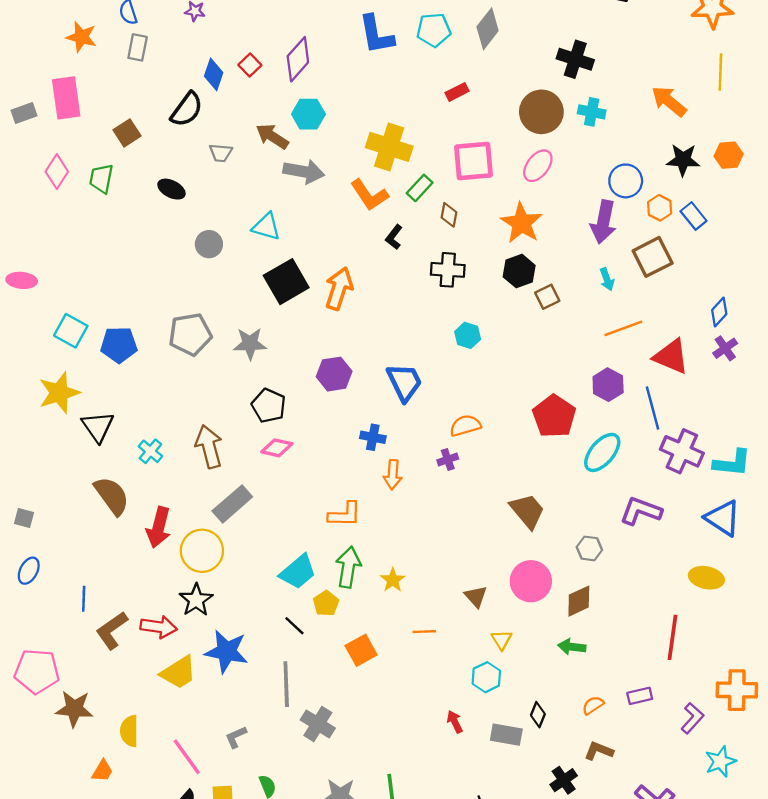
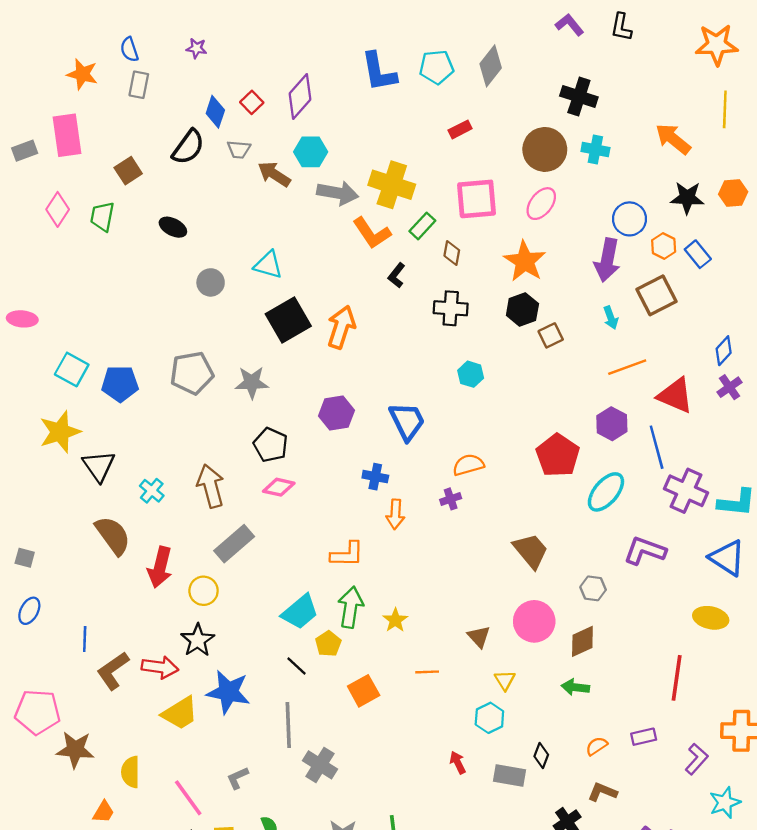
gray trapezoid: (221, 153) -> (239, 149), moved
gray arrow: (304, 172) -> (338, 193), moved
yellow circle: (202, 551) -> (204, 591), size x0.7

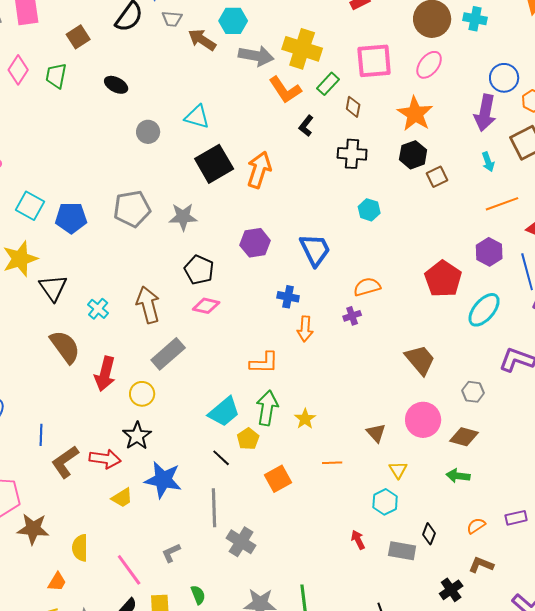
brown diamond: (582, 641) -> (464, 437), turned 40
yellow trapezoid: (180, 713) -> (122, 498), size x0.7

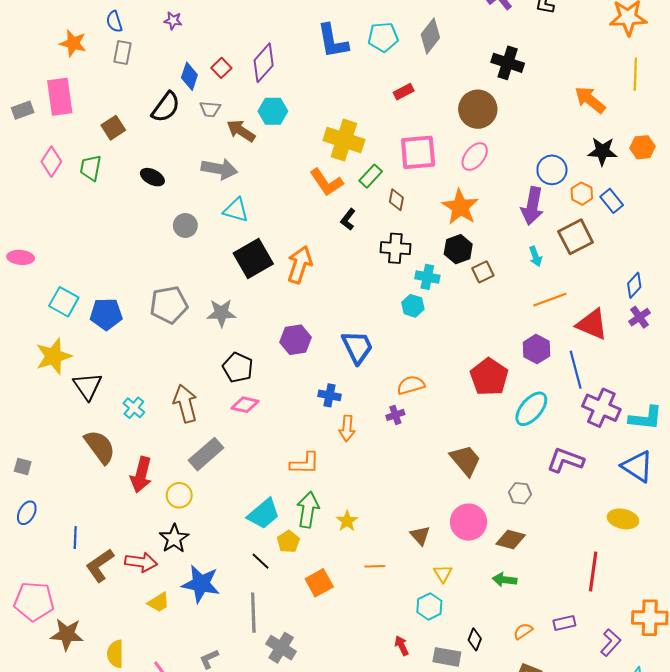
cyan cross: (475, 19) -> (427, 277), moved
gray arrow: (256, 56) -> (219, 169), moved

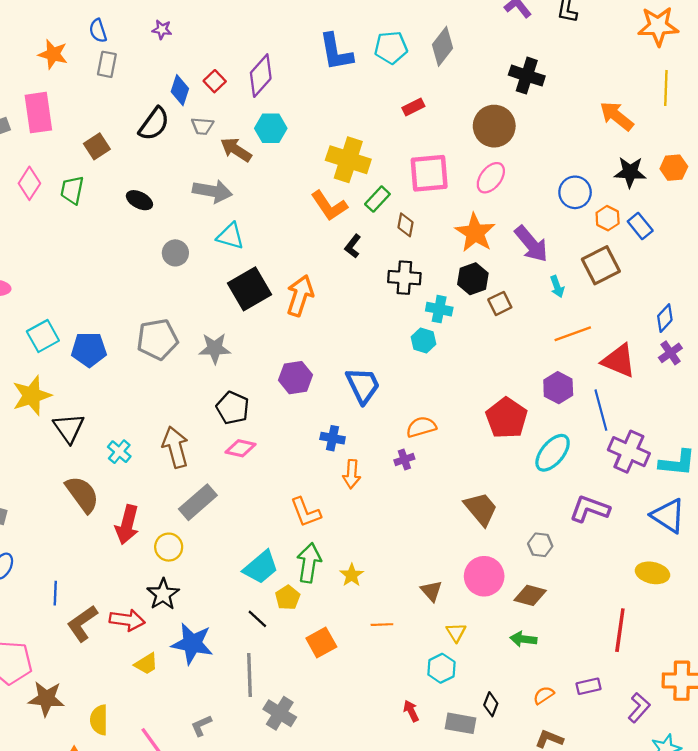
purple arrow: (532, 206) -> (531, 244), moved, turned -51
cyan square: (64, 302) -> (43, 336), turned 32
orange L-shape: (305, 463) -> (306, 512), turned 68

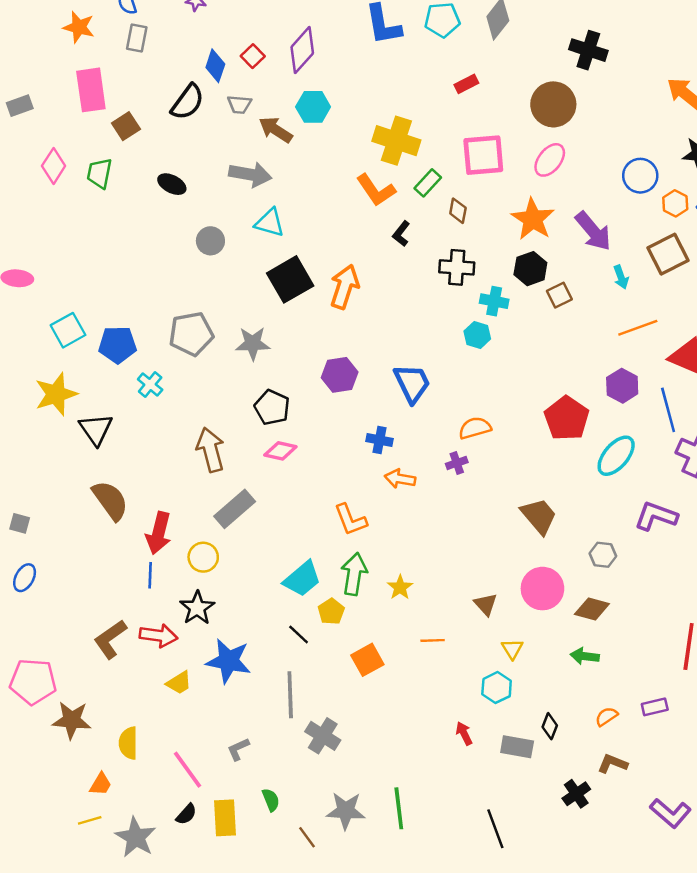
pink rectangle: (38, 113) -> (91, 90), moved
cyan cross: (119, 452) -> (150, 385), moved
orange arrow: (352, 474) -> (400, 479), turned 96
blue line: (55, 593) -> (150, 575), moved

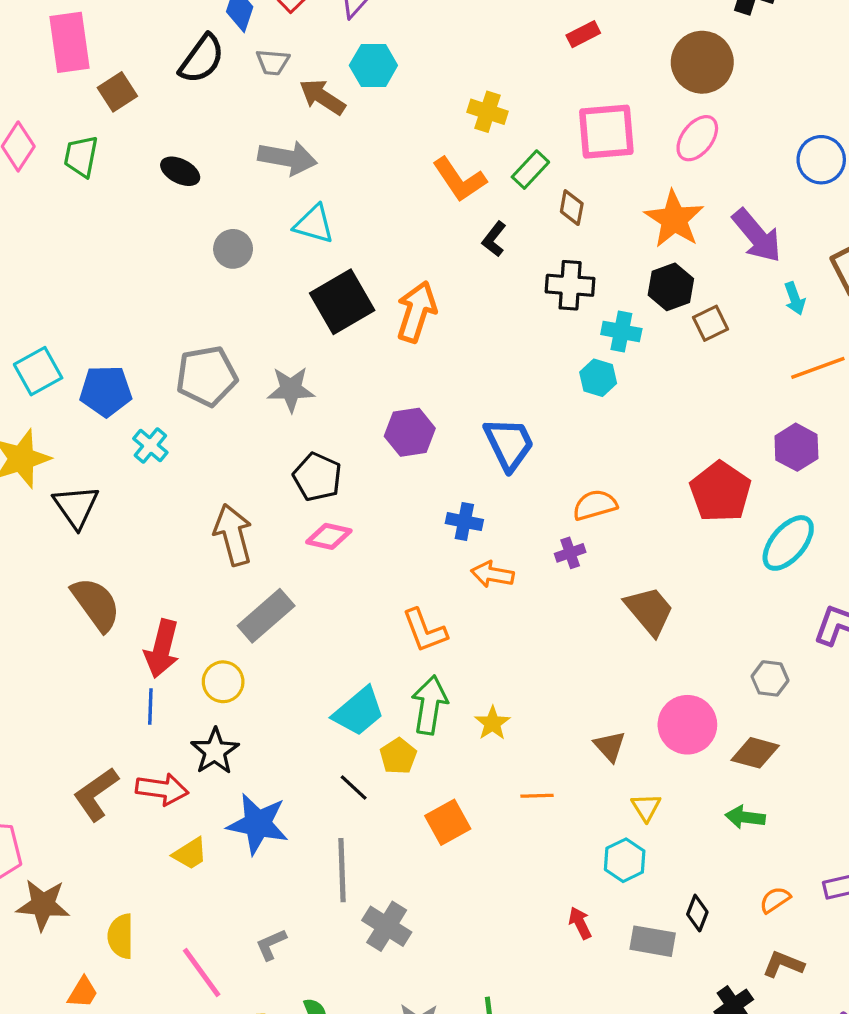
yellow cross: (396, 141) -> (487, 112), size x0.6
brown trapezoid: (539, 516) -> (649, 611), moved

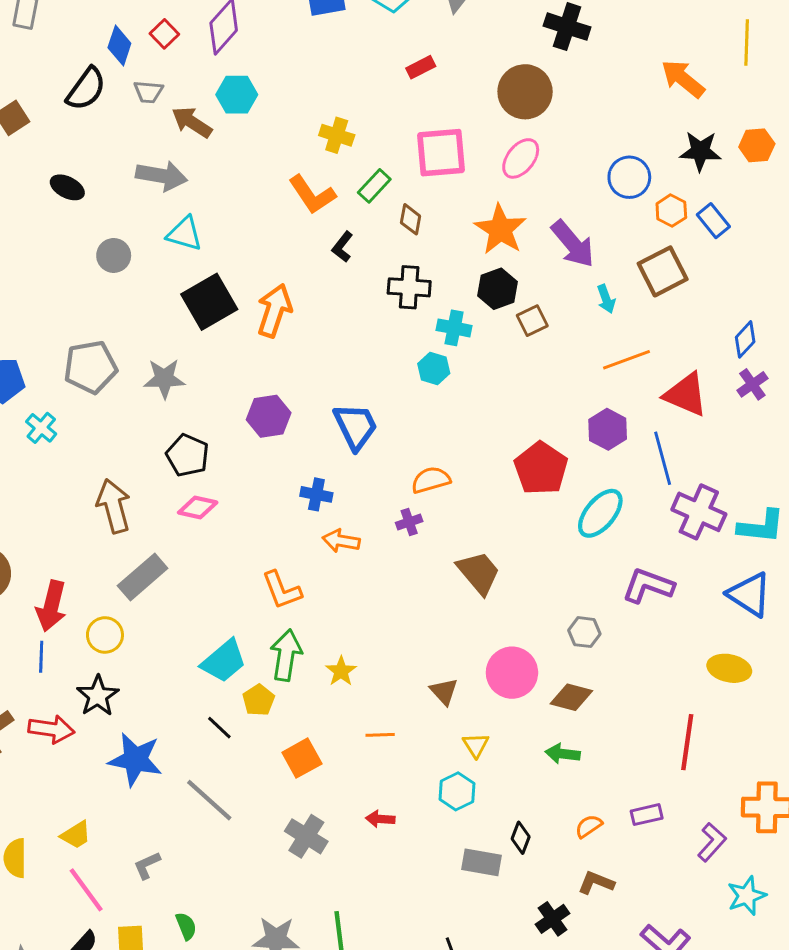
yellow trapezoid: (190, 854) -> (76, 835), moved
gray line: (342, 870) -> (209, 800), turned -46
red arrow: (580, 923) -> (380, 819), moved, turned -60
gray cross: (387, 926) -> (306, 836), moved

